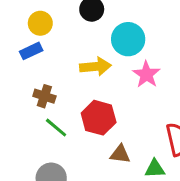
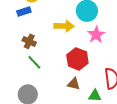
red hexagon: (99, 118) -> (77, 59), moved

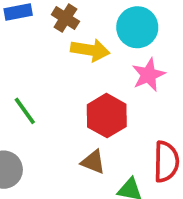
brown cross: (29, 41) -> (65, 18), moved

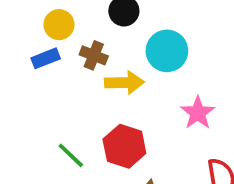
pink star: (148, 75) -> (198, 113), moved
red hexagon: (107, 116) -> (124, 146), moved

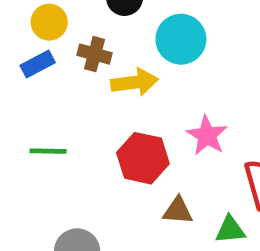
pink star: (198, 113) -> (207, 135), moved
green line: (71, 155) -> (48, 151), moved, turned -36

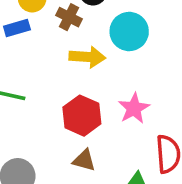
brown cross: (95, 54) -> (69, 17), moved
brown triangle: (178, 211) -> (84, 160), moved

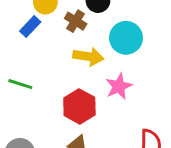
blue rectangle: (17, 28) -> (30, 27), turned -35
pink star: (134, 108) -> (119, 86), moved

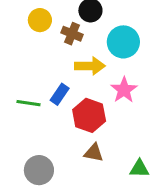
blue rectangle: (30, 27) -> (60, 94), moved

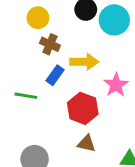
brown cross: (72, 34) -> (50, 44), moved
cyan circle: (123, 42) -> (114, 20), moved
blue rectangle: (60, 94) -> (55, 75), moved

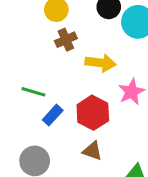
brown cross: (50, 44) -> (66, 40), turned 36
blue rectangle: (55, 75) -> (53, 115), moved

